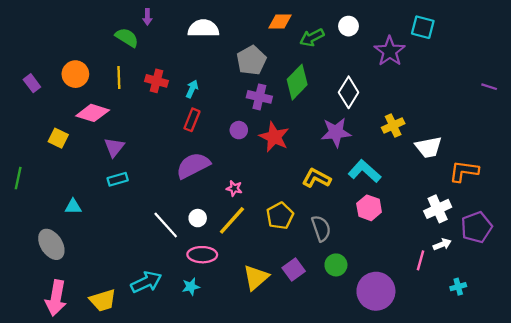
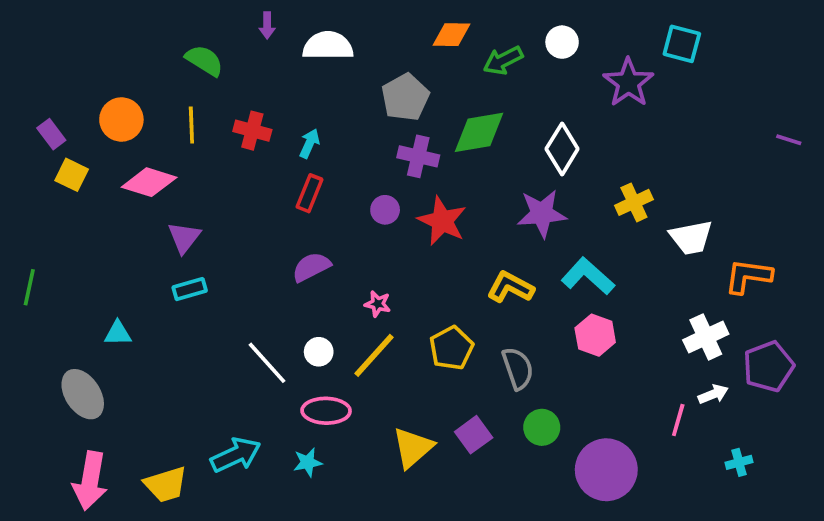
purple arrow: (147, 17) -> (267, 25), moved
green diamond: (297, 82) -> (479, 132), turned 36
yellow square: (58, 138) -> (72, 175), moved
purple semicircle: (193, 165) -> (311, 267), size x0.7

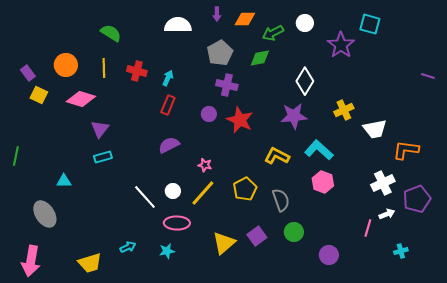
purple arrow: (267, 25) -> (217, 14), moved
green diamond: (479, 132) -> (260, 58), moved, size x0.7
cyan arrow: (236, 455) -> (128, 247), size x0.6
purple circle: (606, 470) -> (329, 255), size x0.6
pink arrow: (90, 481) -> (31, 261), moved

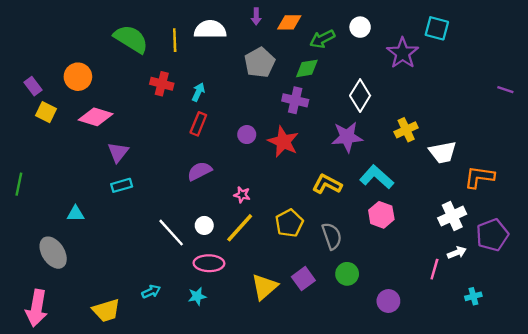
green semicircle: (111, 33) -> (131, 39), size x1.4
yellow line: (104, 68) -> (175, 40), moved
purple cross: (227, 85) -> (295, 100), moved

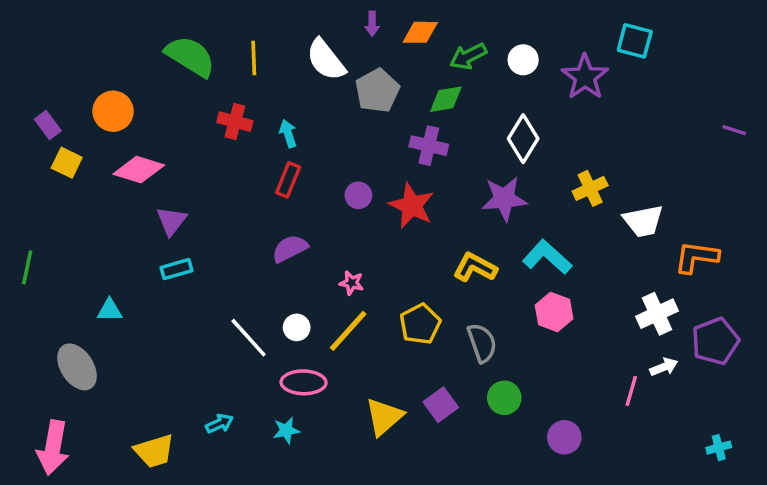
white circle: (360, 27) -> (523, 60), moved
white semicircle: (210, 29) -> (326, 60), moved, turned -128
cyan arrow: (198, 92) -> (288, 134), turned -42
cyan cross: (473, 296) -> (719, 448), moved

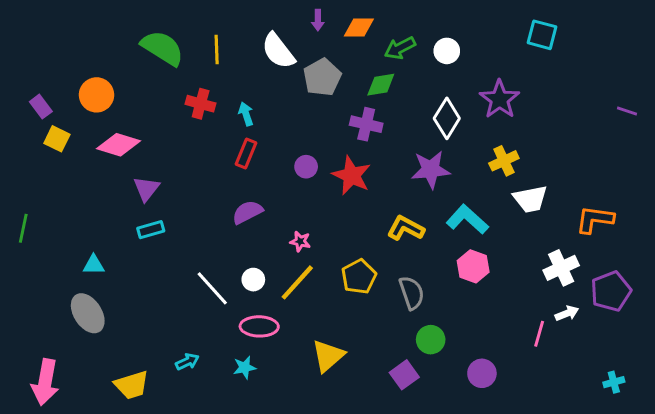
purple star: (585, 77) -> (500, 99), moved
white trapezoid: (643, 221) -> (530, 199), moved
gray ellipse: (77, 367) -> (88, 313), moved
purple square: (441, 405) -> (404, 375), moved

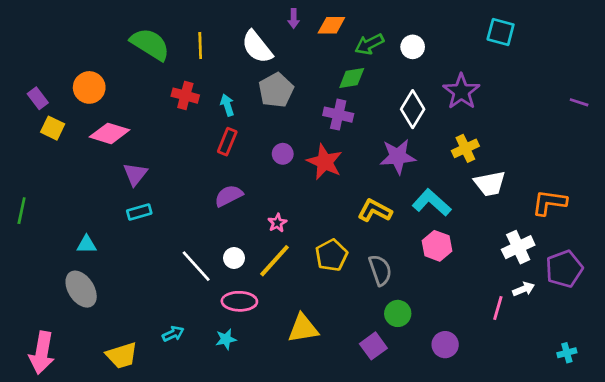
gray pentagon: (322, 77) -> (276, 90), moved
pink star: (300, 241) -> (277, 223), turned 30
yellow triangle: (328, 356) -> (303, 328), turned 32

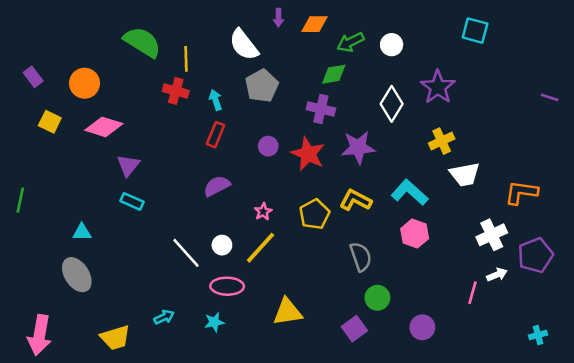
yellow line: (200, 46) -> (186, 59), moved
purple rectangle: (38, 98) -> (33, 77), moved
purple star: (398, 156) -> (358, 147), moved
cyan rectangle: (139, 212) -> (132, 201), turned 40
yellow pentagon: (331, 255) -> (314, 214), moved

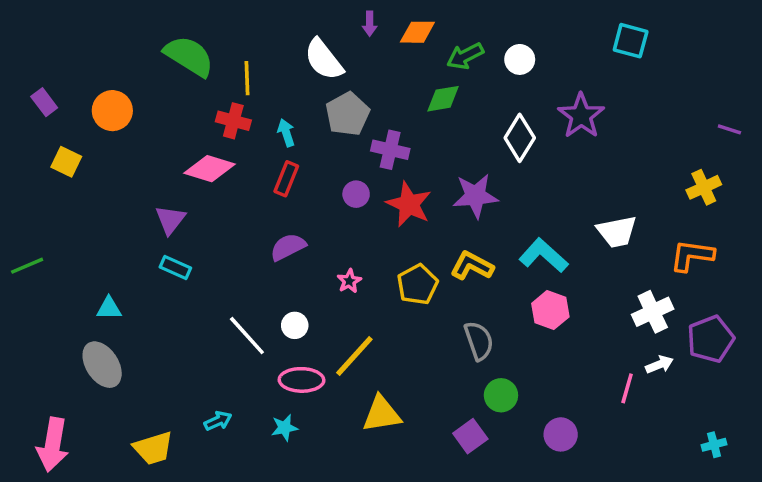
purple cross: (321, 109) -> (390, 150), moved
pink diamond: (104, 127) -> (209, 169), moved
yellow cross: (442, 141) -> (704, 187), moved
green line: (20, 200) -> (27, 266), turned 55
yellow line: (261, 248) -> (354, 356), moved

